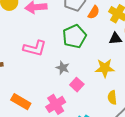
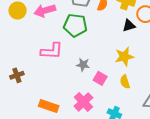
green pentagon: (74, 36) -> (75, 25), moved, turned -30
yellow semicircle: (112, 97) -> (125, 82), moved

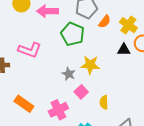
pink L-shape: (52, 51) -> (30, 50), moved
yellow star: (124, 57) -> (90, 65), moved

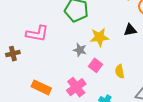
black triangle: (124, 50) -> (130, 30), moved

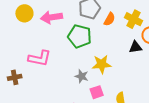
black triangle: (130, 30) -> (136, 47), moved
pink square: (95, 65) -> (97, 92), turned 32

